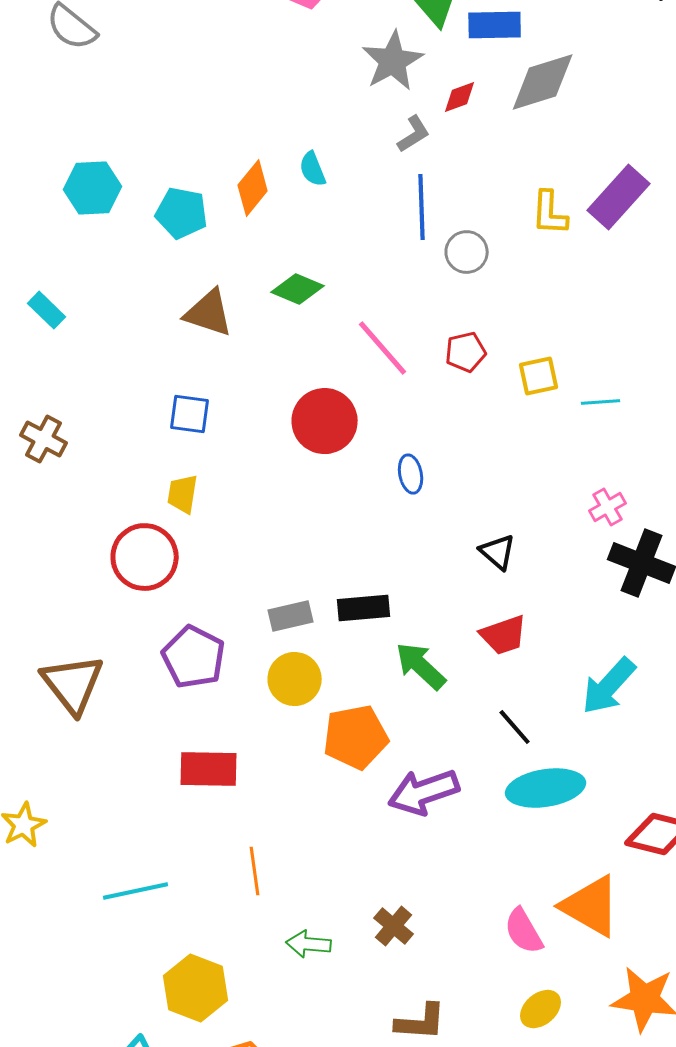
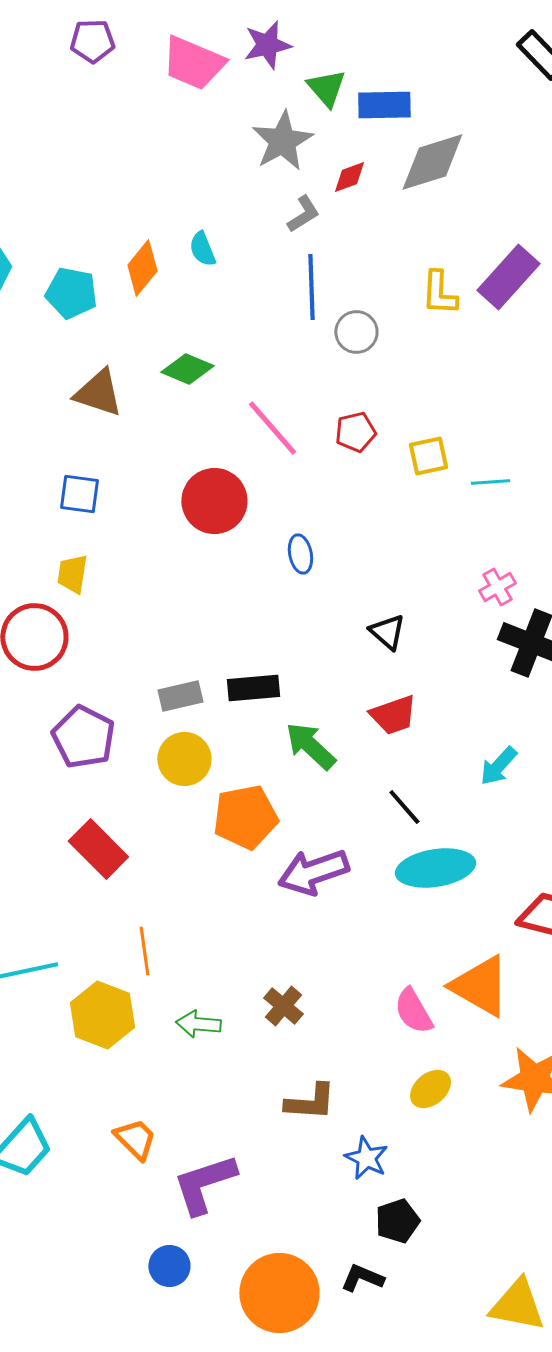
cyan arrow: (609, 686) -> (498, 766), size x0.7
red rectangle: (209, 769) -> (98, 849), turned 44
yellow hexagon: (196, 988) -> (102, 1015), moved

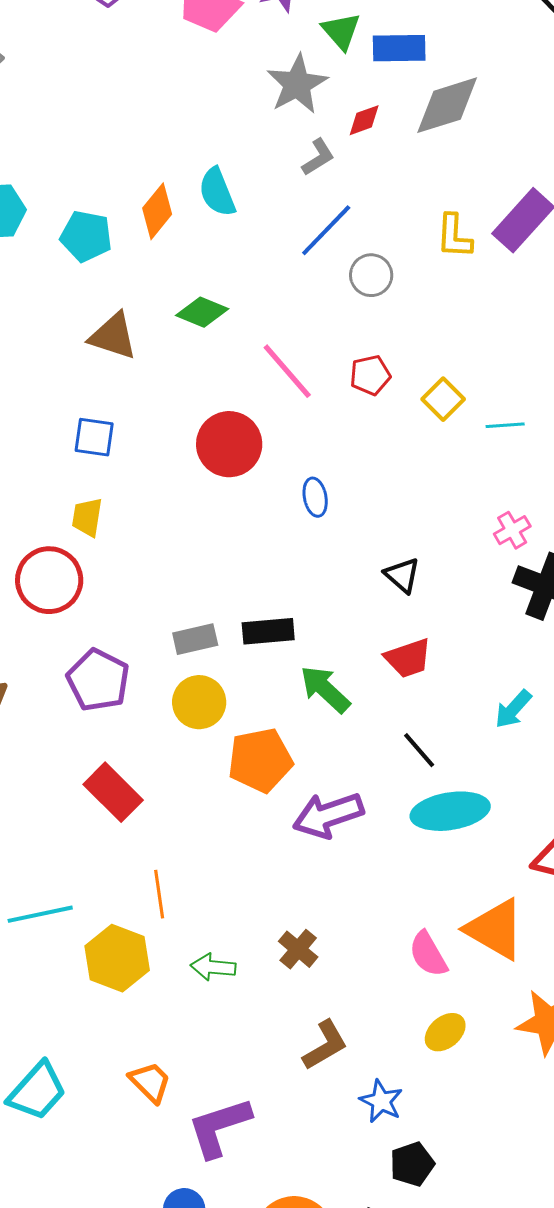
cyan semicircle: (202, 249) -> (217, 192), size x1.4
blue line: (311, 287) -> (326, 230), turned 46
yellow square: (428, 456) -> (443, 399), turned -33
brown L-shape: (310, 1102) -> (325, 1045), turned -34

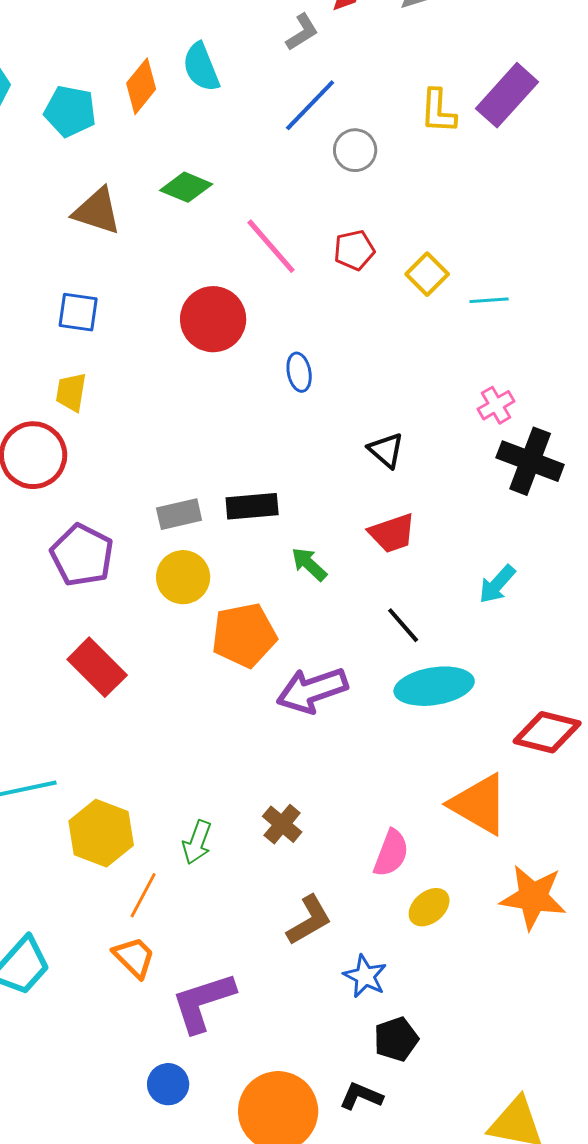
green arrow: (325, 689) -> (309, 564), size x0.7
orange line: (159, 894) -> (143, 895), moved, turned 36
pink semicircle: (428, 954) -> (391, 853), moved, turned -129
green arrow: (213, 967) -> (197, 842), turned -75

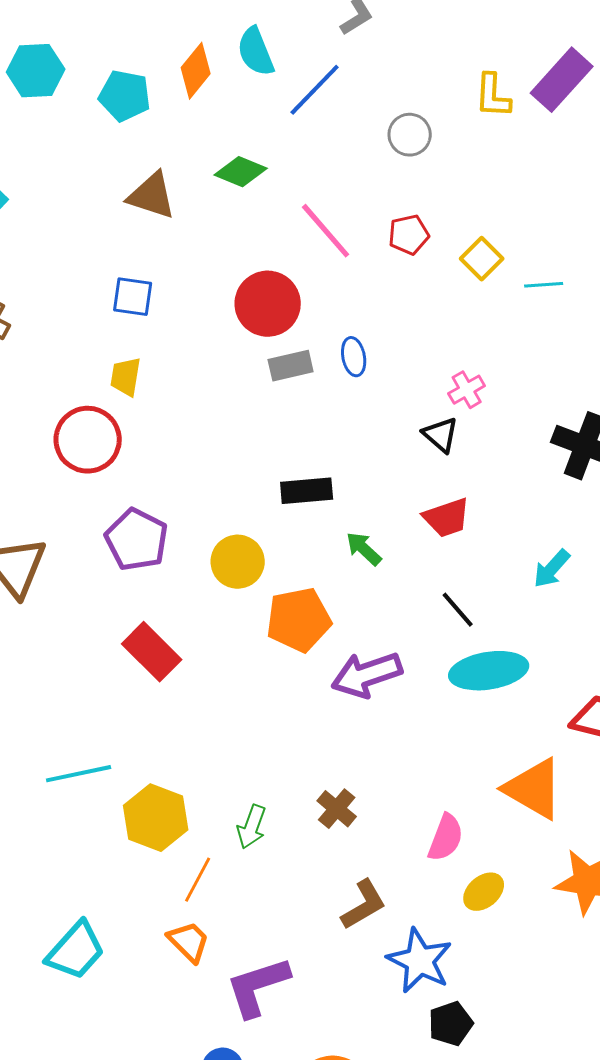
blue line: (310, 105) -> (315, 90), moved
pink cross: (496, 405) -> (467, 390), moved
gray rectangle: (179, 514) -> (291, 366), moved
blue star: (365, 976) -> (420, 961), size x1.5

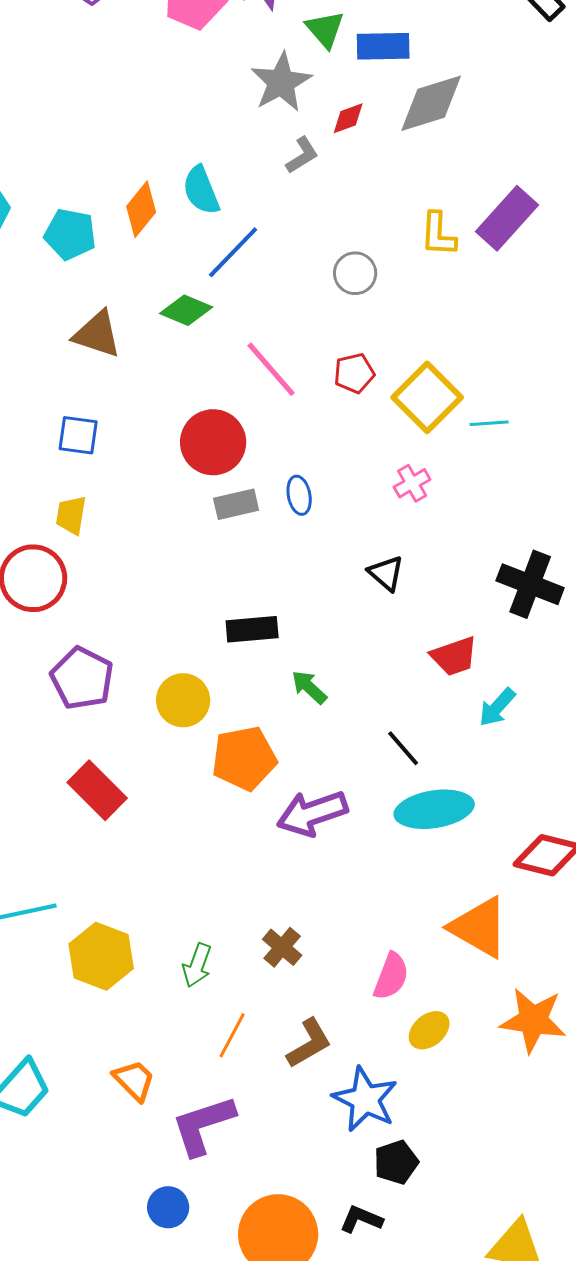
blue line: (315, 90) -> (233, 252), moved
yellow square: (482, 259) -> (427, 397), size x1.6
pink cross: (467, 390) -> (412, 483), moved
red trapezoid: (447, 518) -> (454, 656), moved
orange line: (198, 880) -> (232, 1035), moved

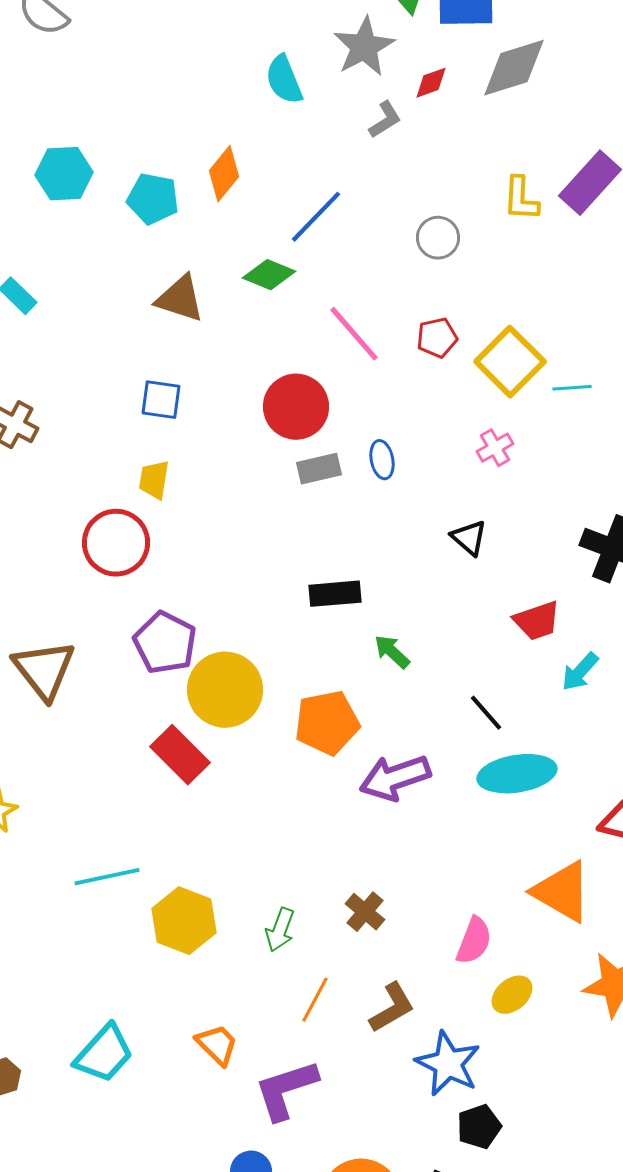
cyan semicircle: (201, 190) -> (284, 80), moved
yellow circle: (183, 700) -> (225, 690), moved, size x1.4

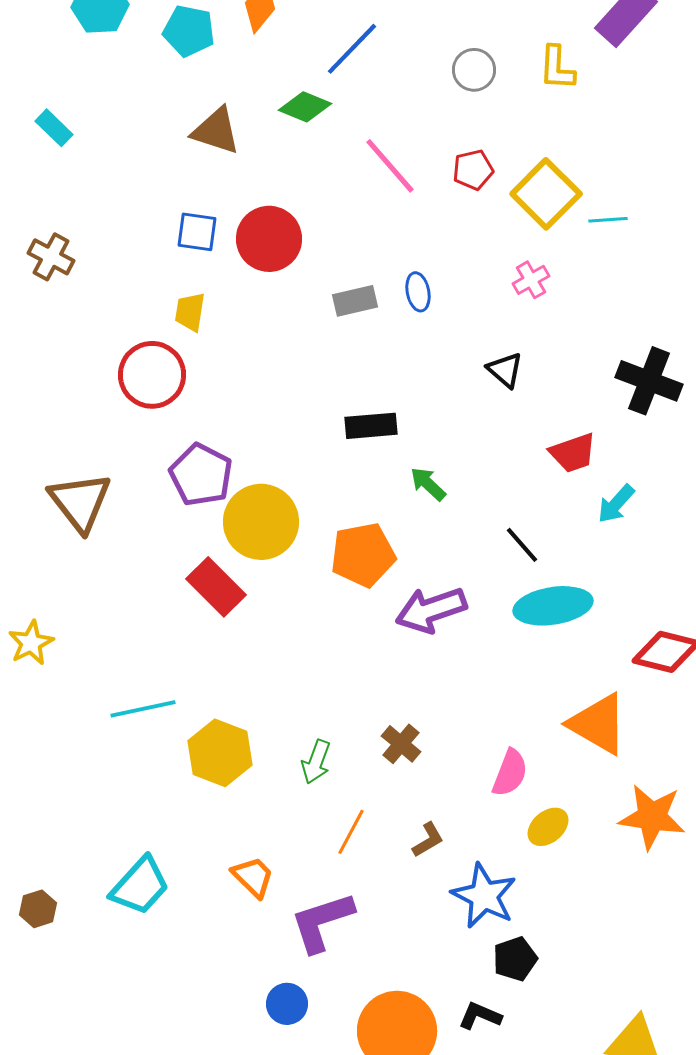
yellow L-shape: (521, 199) -> (557, 68), moved
red circle: (296, 407) -> (269, 239), moved
brown L-shape: (392, 1008) -> (428, 840), size x0.7

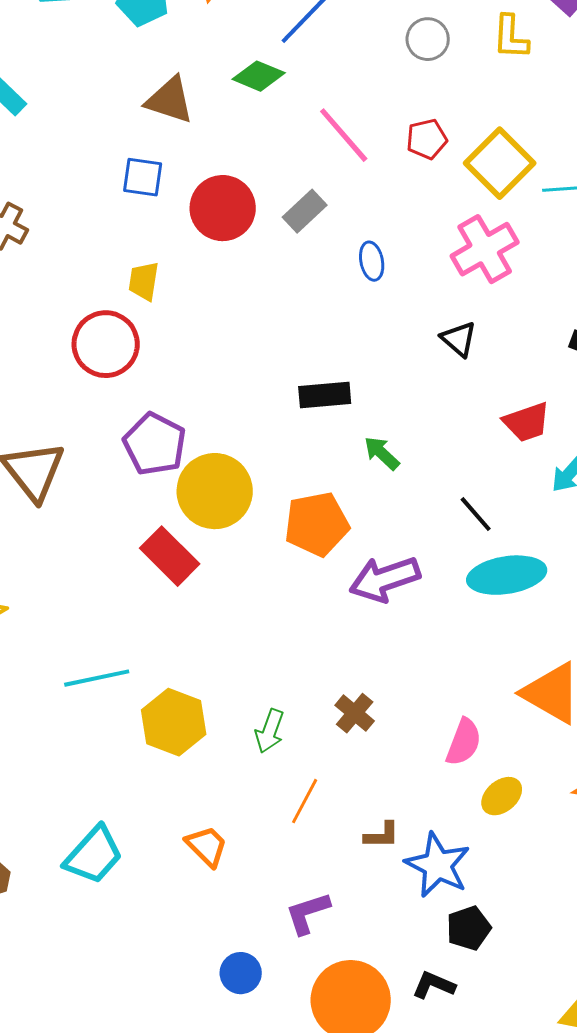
blue square: (197, 232) -> (143, 177), moved
pink cross: (531, 280) -> (485, 249), size x1.8
gray rectangle: (355, 301) -> (305, 211), moved, turned -30
brown L-shape: (428, 840) -> (382, 835), moved, turned 30
purple L-shape: (322, 922) -> (308, 913), moved, size x0.7

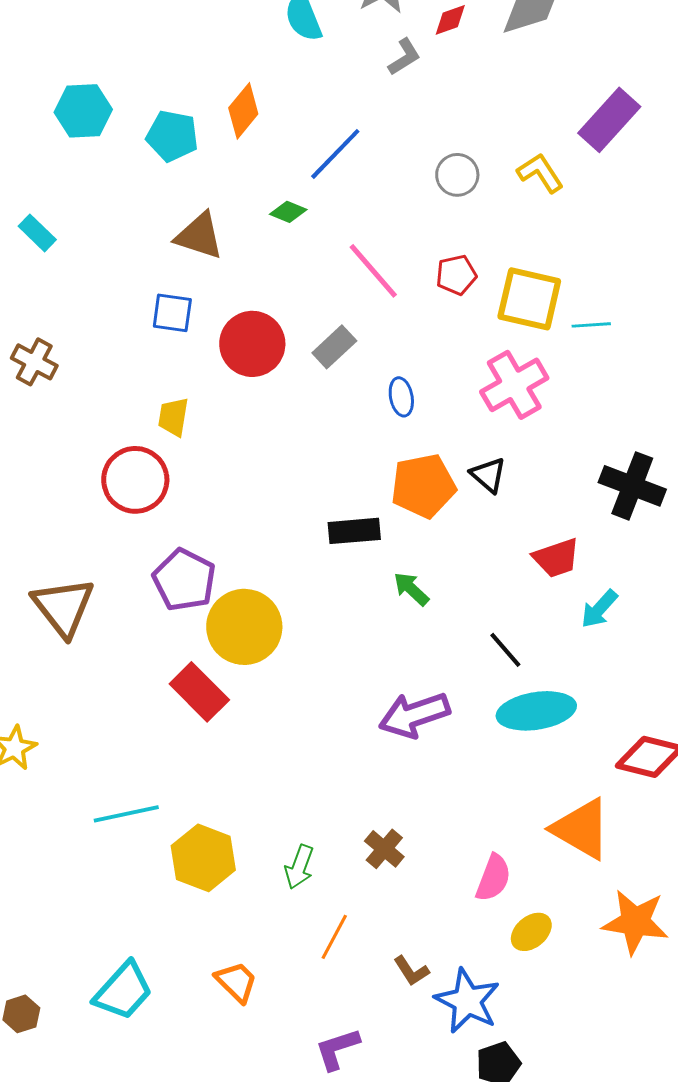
yellow L-shape: (511, 37) -> (540, 173), turned 144
green diamond: (259, 76) -> (288, 212), size x0.7
yellow square: (500, 163) -> (529, 299), turned -32
orange pentagon: (317, 524) -> (423, 486), moved
brown L-shape: (382, 835) -> (411, 971), turned 57

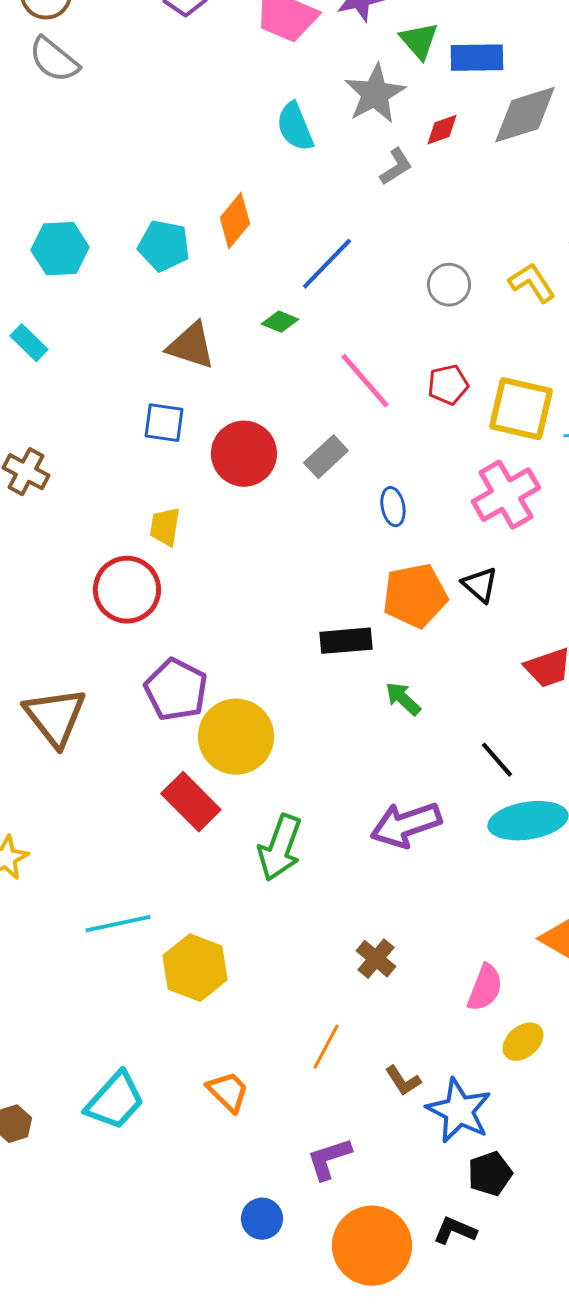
cyan hexagon: (83, 111) -> (60, 249), moved
green arrow: (299, 867) -> (280, 848), moved, size x1.5

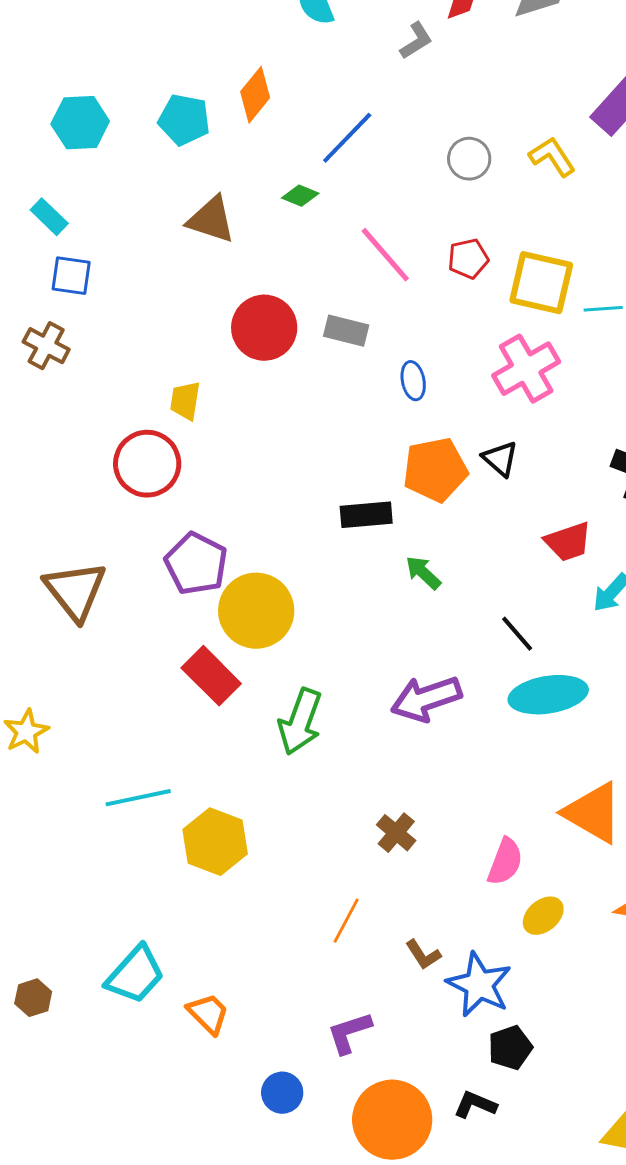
blue square: (164, 423) -> (71, 276), moved
gray rectangle: (326, 457) -> (346, 331), turned 57
orange trapezoid: (228, 1092) -> (208, 1014), moved

